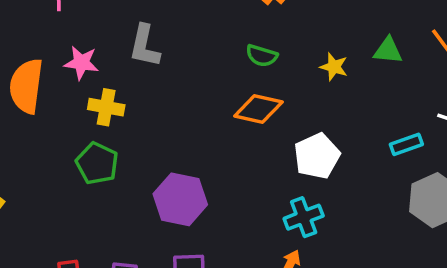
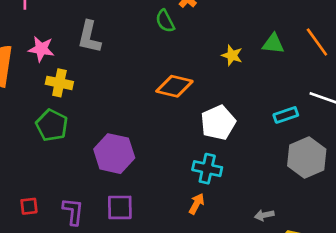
green semicircle: (262, 56) -> (165, 21), moved, turned 45
cyan cross: (304, 217) -> (207, 169), turned 32

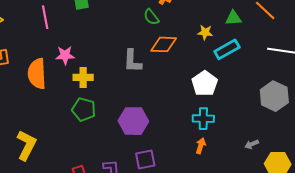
gray L-shape: (89, 37) -> (132, 61), moved
orange diamond: (174, 86) -> (164, 44), moved
cyan rectangle: (286, 115) -> (227, 49), moved, size x1.4

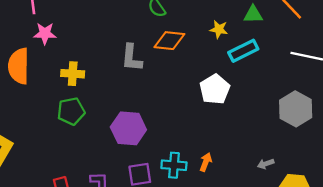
pink star: (65, 55) -> (45, 33), moved
green pentagon: (84, 109) -> (71, 111), turned -30
cyan cross: (203, 119) -> (174, 165), moved

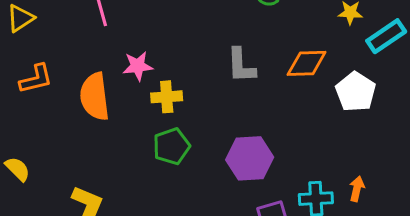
pink star: (45, 33) -> (138, 66), moved
orange diamond: (169, 41) -> (307, 63), moved

